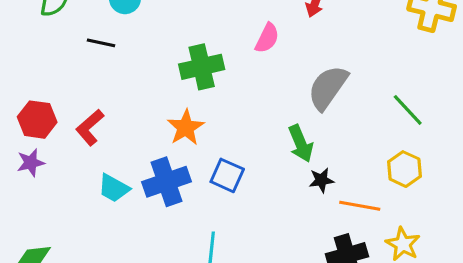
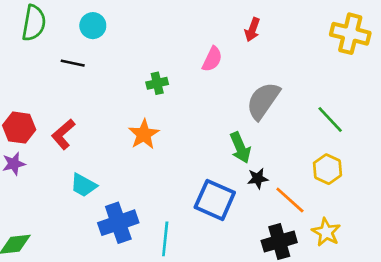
green cross: (202, 67) -> (157, 83), size x0.6
blue square: (227, 175) -> (215, 200), moved, size x1.4
blue cross: (166, 182) -> (118, 223), moved
orange line: (360, 206) -> (290, 200), turned 32

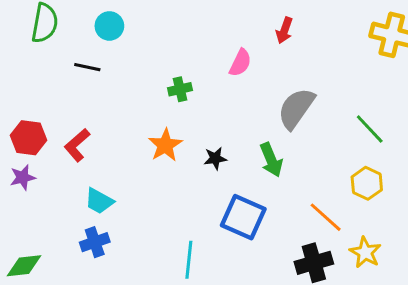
black star: (258, 178) -> (215, 158), moved
blue cross: (118, 223) -> (95, 242), moved, size x0.7

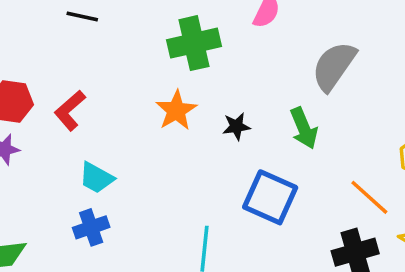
green cross: (180, 89) -> (194, 43), size x1.8

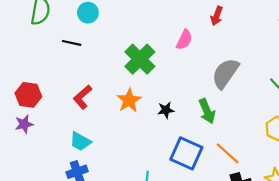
green cross: (194, 43) -> (140, 59), turned -32
red L-shape: (70, 110) -> (82, 97), moved
orange line: (369, 197) -> (228, 153), moved

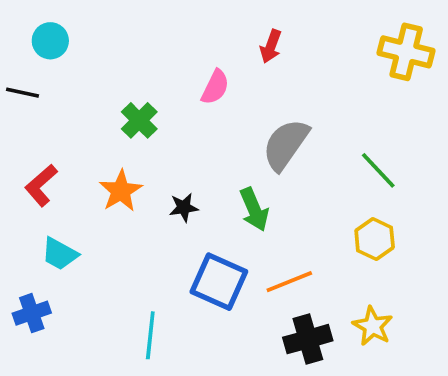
green cross: (140, 59) -> (139, 120), size x0.7
cyan trapezoid: (80, 141) -> (60, 254), moved
orange line: (228, 153) -> (289, 282), turned -64

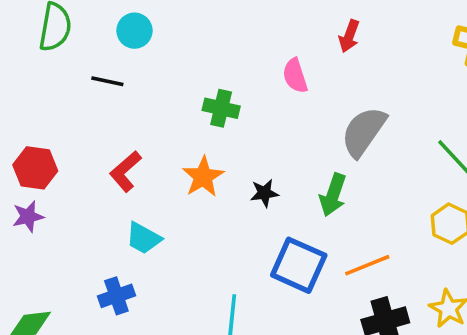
pink semicircle: (215, 87) -> (295, 76), turned 136
green cross: (139, 120) -> (221, 108), turned -32
green arrow: (254, 209) -> (333, 195), turned 42

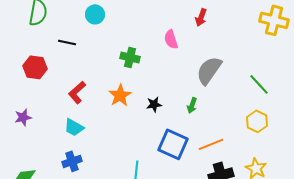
cyan circle: (134, 31) -> (95, 14), moved
red hexagon: (35, 168) -> (35, 67), moved
green arrow: (333, 195) -> (192, 105), size x0.7
cyan trapezoid: (144, 238) -> (74, 127), moved

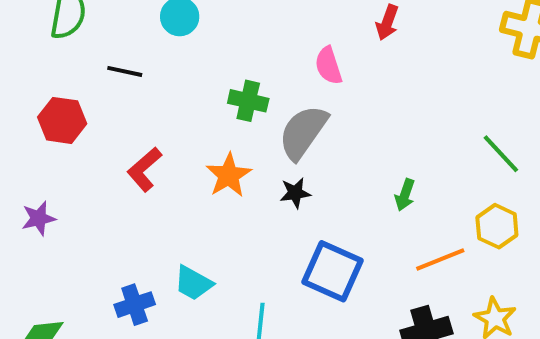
gray semicircle: (209, 70) -> (303, 132), moved
green arrow: (192, 105) -> (405, 195), moved
cyan trapezoid: (74, 127) -> (193, 283), moved
orange line: (211, 144) -> (440, 260), moved

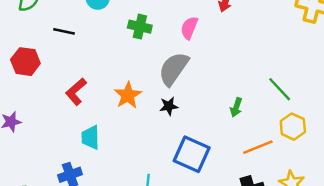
pink semicircle: (329, 66) -> (189, 28), turned 40
green cross: (248, 101) -> (140, 27), moved
green line: (501, 154) -> (280, 89), moved
cyan trapezoid: (193, 283) -> (90, 137), moved, turned 60

